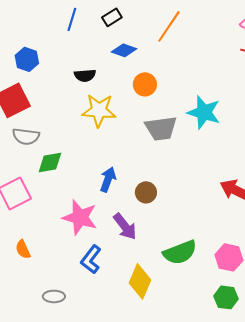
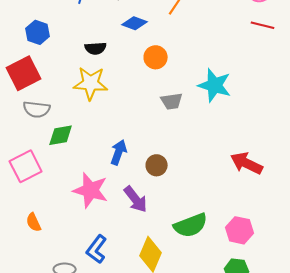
yellow star: (99, 110) -> (91, 83), moved
gray trapezoid: (161, 128) -> (172, 101), size x0.7
blue L-shape: (91, 259) -> (97, 249), moved

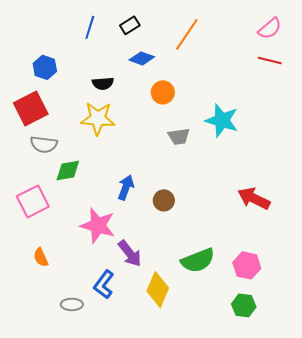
purple arrow: (136, 199) -> (130, 253), moved

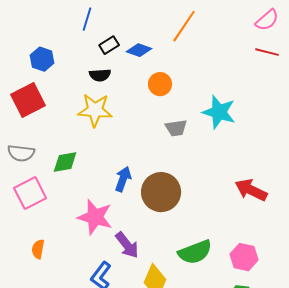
black rectangle: (130, 25) -> (109, 45), moved
gray semicircle: (44, 144) -> (21, 153), moved
brown circle: (164, 200) -> (161, 192), size x1.8
orange semicircle: (41, 257) -> (38, 249), turned 36

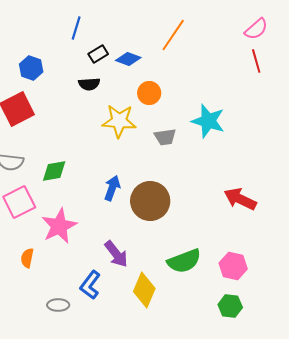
red line: (267, 52) -> (256, 61), turned 60
yellow star: (95, 110) -> (119, 121), moved
pink star: (95, 217) -> (59, 226), moved, turned 30

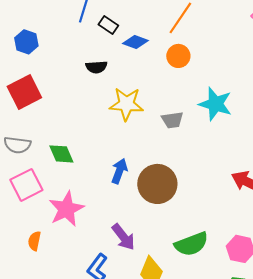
black rectangle: (98, 54) -> (108, 25), moved, turned 66
blue hexagon: (31, 68) -> (26, 42), moved
orange circle: (149, 93) -> (178, 56), moved
green diamond: (54, 171) -> (61, 154), turned 76

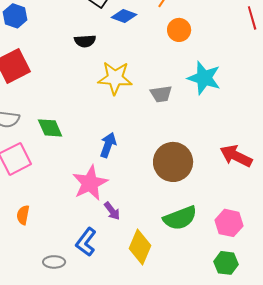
orange circle: (178, 56) -> (179, 30), moved
brown circle: (157, 184) -> (173, 162), moved
pink star: (66, 209) -> (90, 183), moved
purple arrow: (123, 237) -> (112, 211), size x0.7

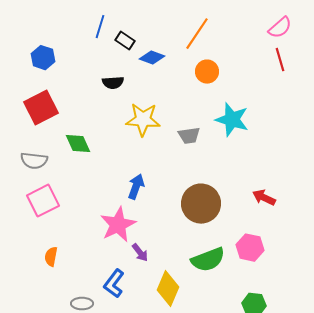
green diamond: (50, 128) -> (78, 144), moved
red arrow: (236, 156) -> (264, 198), size x0.7
pink hexagon: (229, 223) -> (250, 248), moved

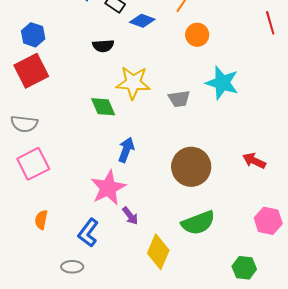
blue hexagon: (43, 58) -> (33, 35), moved
green diamond: (78, 144) -> (103, 107), moved
pink hexagon: (250, 248) -> (268, 221), moved
blue L-shape: (114, 284) -> (88, 233), moved

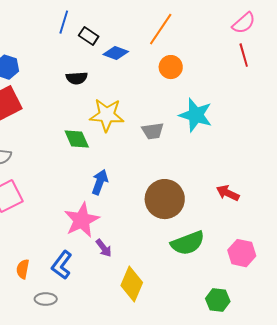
orange semicircle: (41, 220) -> (23, 269), moved
green semicircle: (198, 223) -> (188, 243), moved

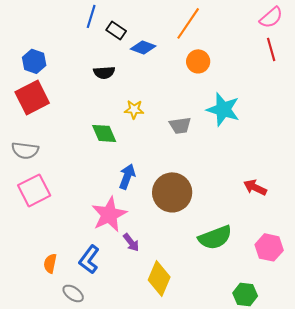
yellow star: (107, 115) -> (134, 109), size x0.6
brown circle: (165, 199) -> (172, 192), moved
gray ellipse: (46, 299) -> (73, 293), turned 35

